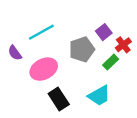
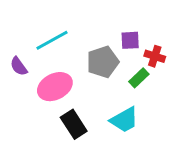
purple square: (104, 32) -> (130, 40), turned 35
red cross: (123, 45) -> (155, 56), turned -35

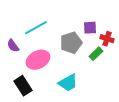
cyan trapezoid: (124, 120) -> (68, 83), moved
black rectangle: (74, 124) -> (23, 86), moved

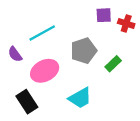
purple square: (90, 28) -> (104, 15), moved
red cross: (107, 39) -> (126, 23), moved

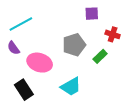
red cross: (126, 23) -> (113, 34), moved
cyan line: (42, 33) -> (21, 24), moved
pink ellipse: (45, 71) -> (40, 63), turned 45

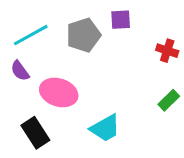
purple square: (92, 14) -> (121, 20), moved
gray pentagon: (74, 45) -> (83, 35), moved
green rectangle: (100, 56) -> (169, 100), moved

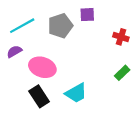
purple semicircle: (20, 71) -> (14, 52), turned 96
black rectangle: (35, 133) -> (39, 96), moved

